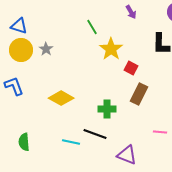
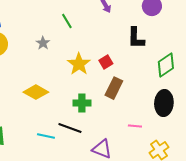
gray star: (46, 49) -> (43, 43), moved
yellow star: (111, 49) -> (79, 64), moved
red square: (131, 68) -> (106, 62), turned 32

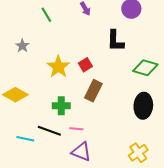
green line: (67, 21) -> (46, 15), moved
green diamond: (166, 65) -> (145, 68), turned 50
pink line: (135, 126) -> (76, 129), moved

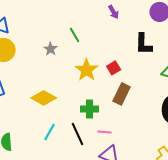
green line: (46, 15) -> (75, 35), moved
black line: (49, 131) -> (78, 134), turned 45
cyan line: (25, 139) -> (50, 132), moved, turned -72

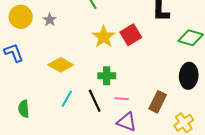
gray star: (51, 49) -> (50, 20), moved
red square: (114, 68) -> (131, 35), size x1.5
brown rectangle: (122, 94) -> (158, 102), moved

